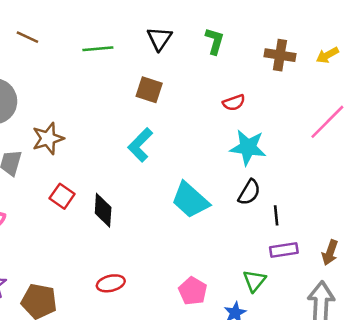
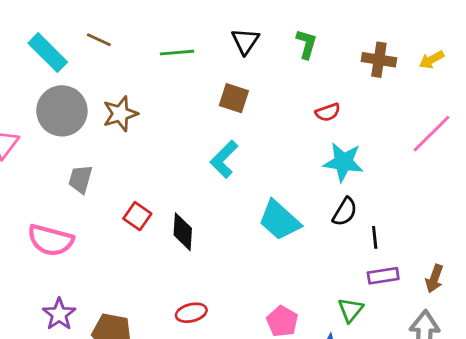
brown star: (48, 138) -> (120, 114), moved

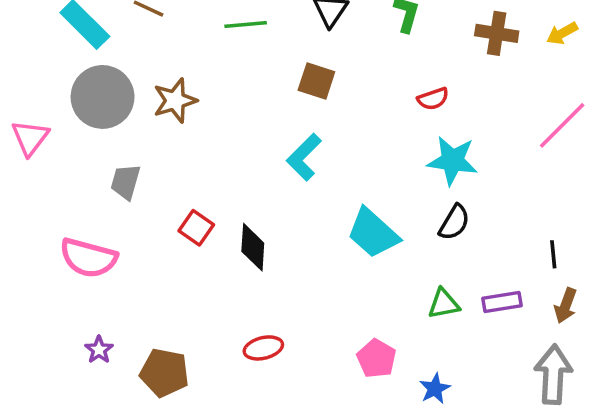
black line: (375, 237) -> (553, 254), moved
green triangle: (350, 310) -> (444, 304), moved, turned 40
purple star: (59, 314) -> (99, 350), size x0.7

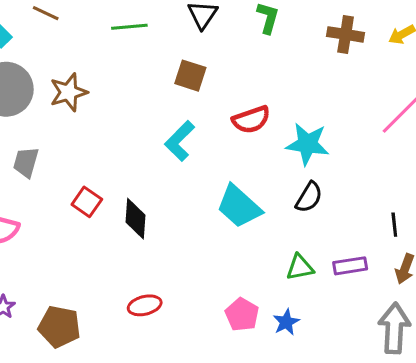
red semicircle: (433, 99) -> (251, 120), moved, size x1.4
blue star: (435, 389) -> (286, 322), moved

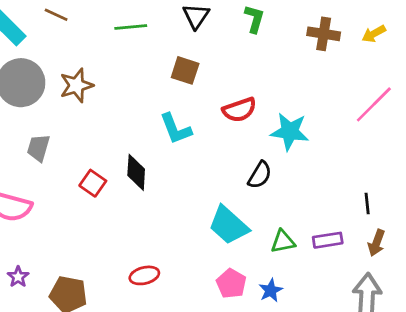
cyan L-shape: (180, 141) -> (176, 129), turned -66
black semicircle: (309, 197) -> (260, 175), moved
cyan trapezoid: (239, 206) -> (229, 225), moved
black diamond: (136, 219) -> (136, 172), moved

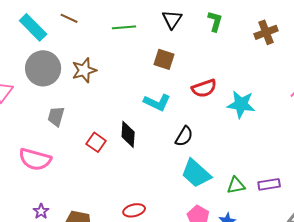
brown cross: (324, 34) -> (266, 32), turned -30
cyan L-shape: (176, 129) -> (157, 102), turned -44
black semicircle: (260, 175) -> (184, 136), moved

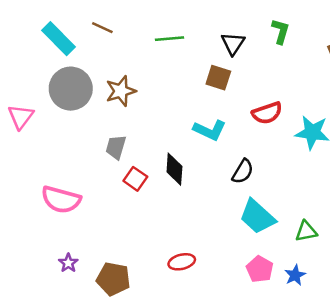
black triangle: (172, 19) -> (233, 43), moved
gray trapezoid: (56, 116) -> (116, 147), moved

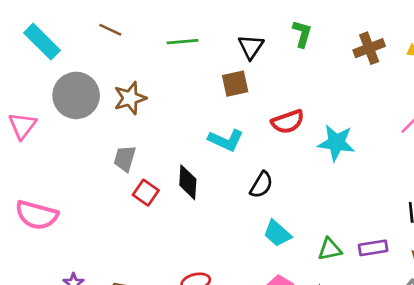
cyan rectangle: (59, 39) -> (42, 42), moved
brown square: (218, 78) -> (235, 84), turned -30
pink semicircle: (61, 200) -> (37, 215), moved
cyan trapezoid: (257, 217) -> (277, 233), size x0.7

